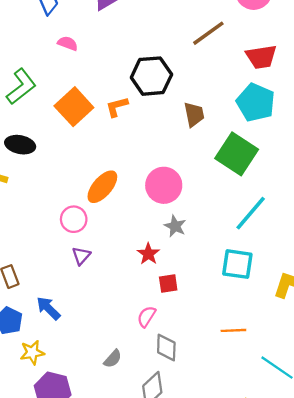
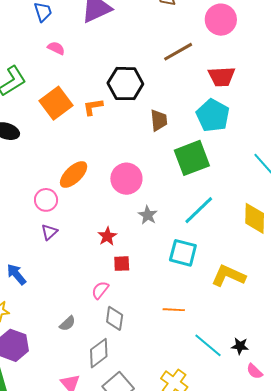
green square: (237, 154) -> (192, 158), turned 30
gray star: (175, 226) -> (148, 215), moved

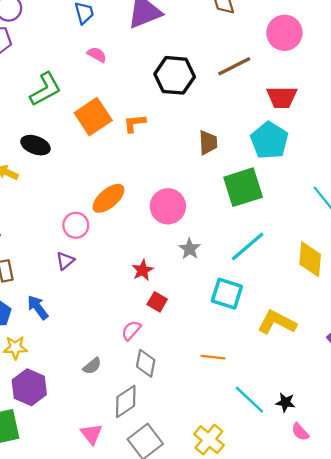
black hexagon: (125, 84) -> (175, 75), moved
purple triangle: (49, 232) -> (65, 261), moved
red square: (122, 264) -> (157, 302), turned 30

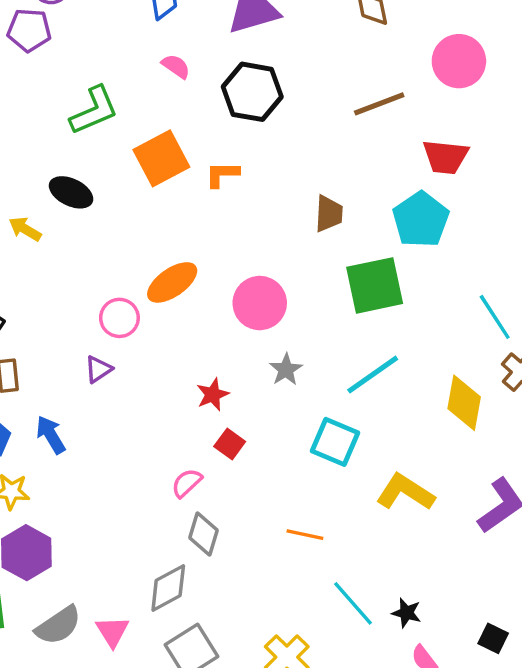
black hexagon: (175, 75) -> (252, 92), moved
gray semicircle: (92, 366) -> (58, 625), moved, size x1.6

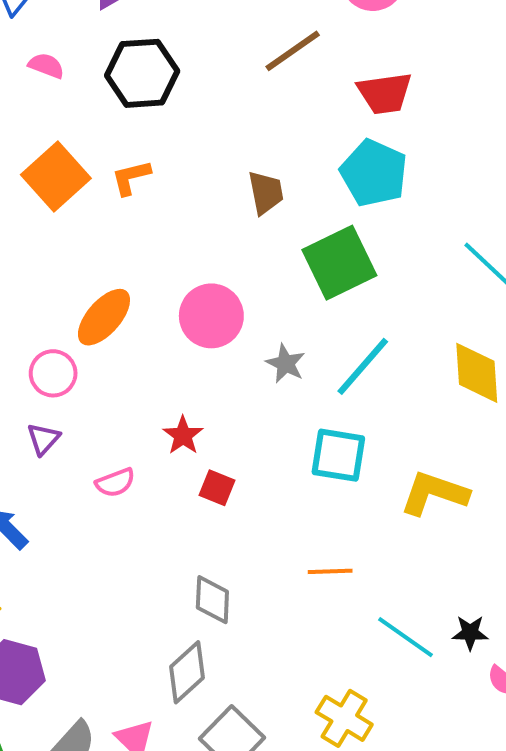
gray star: (286, 370) -> (286, 364), moved
pink semicircle: (187, 483) -> (115, 483), moved, turned -144

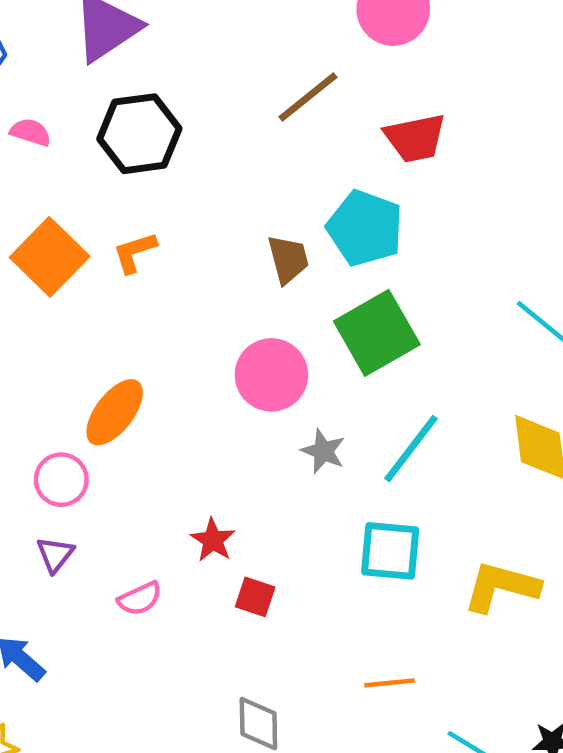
cyan pentagon: (374, 173) -> (365, 228), moved
pink circle: (211, 316) -> (271, 375), moved

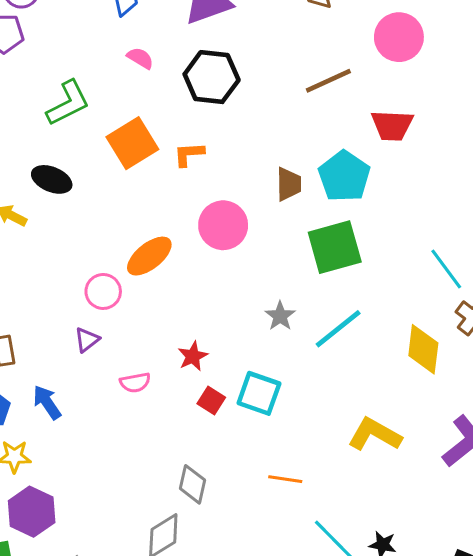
pink circle: (271, 375) -> (223, 225), moved
cyan square: (390, 551) -> (259, 393), moved

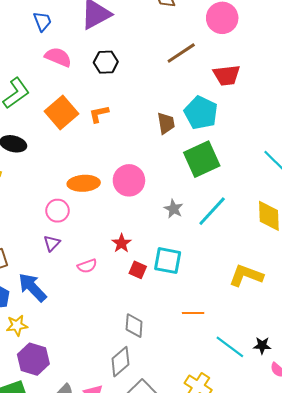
pink semicircle: (140, 58) -> (58, 57), size x1.5
black hexagon: (212, 77) -> (106, 62), size x0.7
pink circle: (223, 225) -> (129, 180), moved
orange ellipse: (149, 256) -> (84, 183), turned 44
blue arrow: (47, 402) -> (32, 287), size x1.4

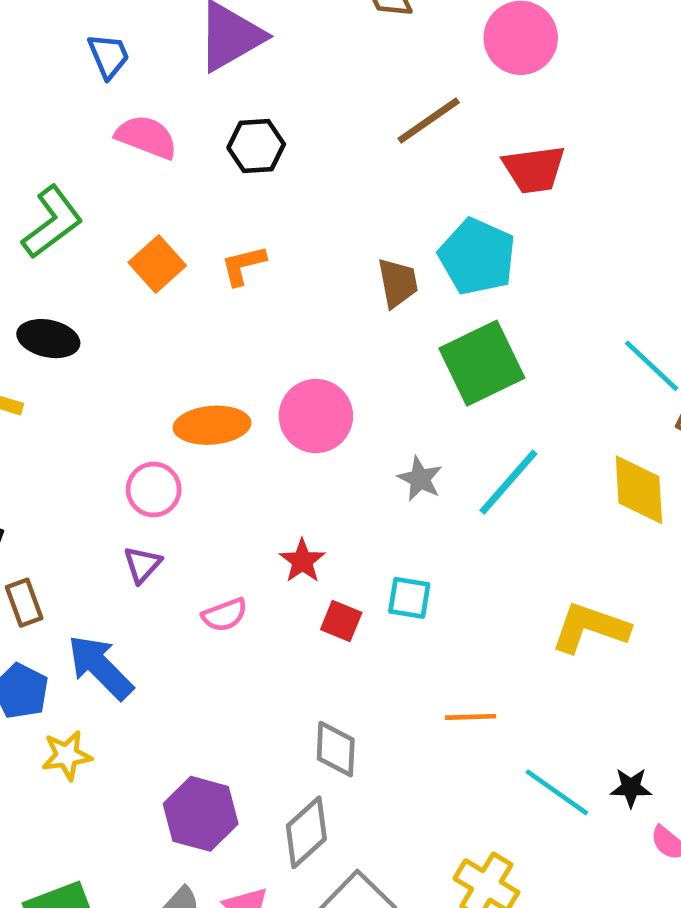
orange square: (61, 112) -> (157, 264), size x0.7
cyan square: (168, 261) -> (409, 598), size x0.7
purple hexagon: (33, 359) -> (201, 814), moved

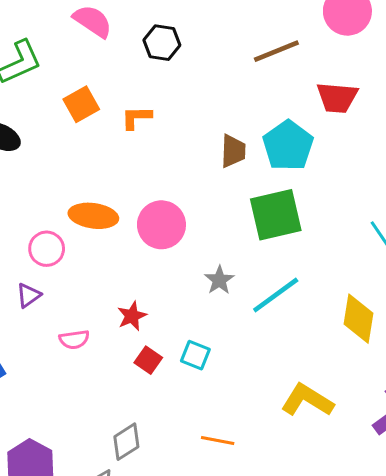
gray diamond: (336, 749) -> (126, 442), turned 42

